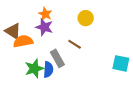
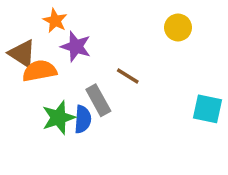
orange star: (45, 14) -> (55, 21), moved
yellow circle: (86, 18) -> (178, 27), moved

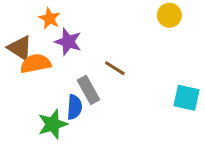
yellow circle: (178, 27) -> (169, 15), moved
green star: (58, 118) -> (53, 124), moved

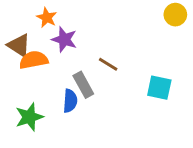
yellow circle: (169, 15) -> (175, 15), moved
cyan square: (186, 98) -> (159, 88), moved
green star: (53, 124) -> (29, 117), moved

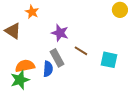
purple star: (64, 39) -> (60, 33), moved
orange semicircle: (34, 60) -> (25, 66), moved
brown line: (108, 64) -> (81, 51), moved

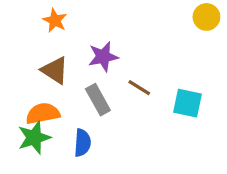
brown triangle: (13, 31) -> (55, 70), moved
purple star: (60, 33) -> (103, 57), turned -30
blue semicircle: (48, 69) -> (82, 143), moved

